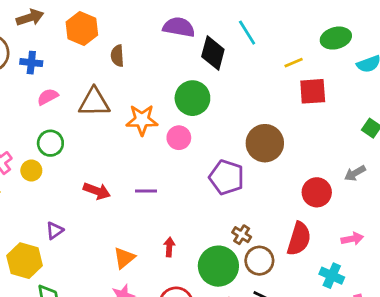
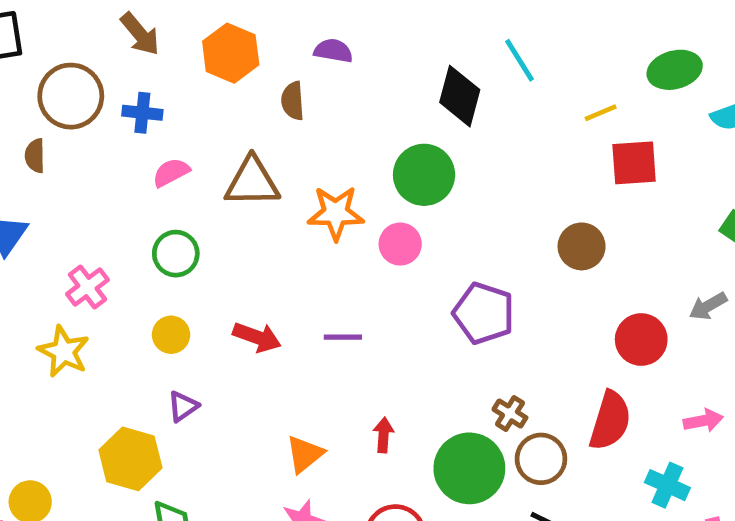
brown arrow: (30, 18) -> (140, 34), turned 68
purple semicircle: (179, 27) -> (333, 51), moved, size x0.7
brown circle: (265, 143) -> (582, 246), moved, size x0.7
yellow circle: (31, 170) -> (171, 335), moved

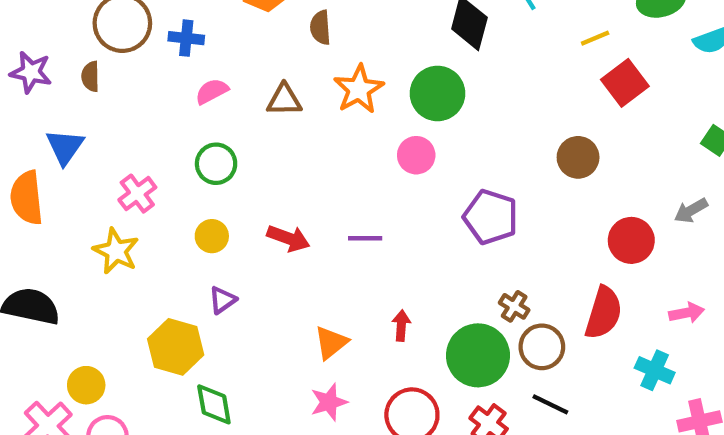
red square: (634, 163) -> (625, 83), turned -33
brown triangle: (252, 182) -> (284, 100), size x0.7
orange star: (336, 213) -> (359, 89), moved, turned -30

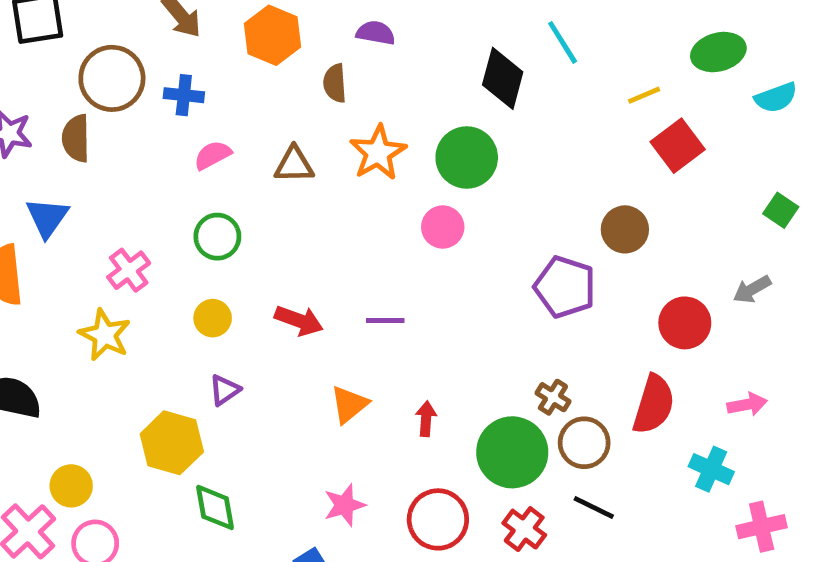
brown semicircle: (90, 76) -> (76, 138), size x1.4
purple pentagon: (491, 217) -> (565, 287), moved
orange triangle: (331, 343) -> (349, 404), moved

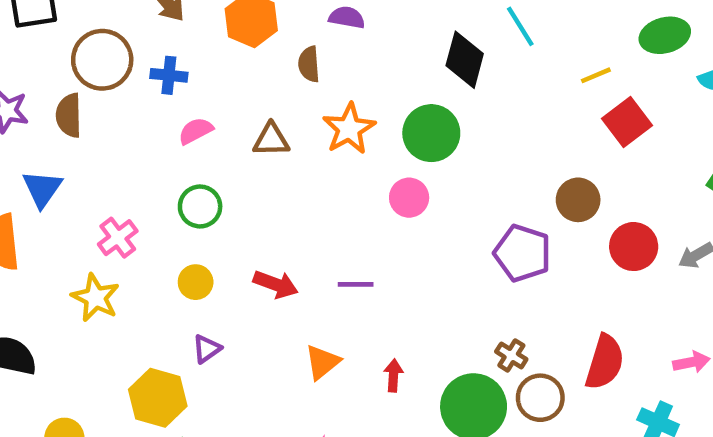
red circle: (685, 323) -> (634, 247), moved

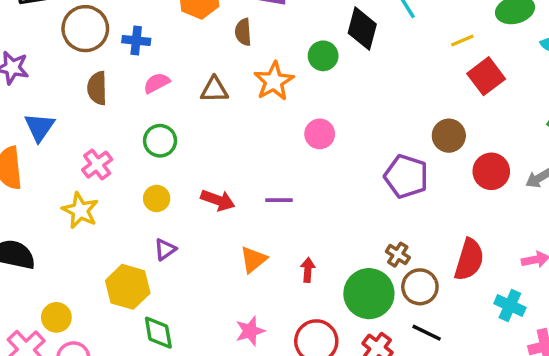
brown semicircle: (69, 115) -> (97, 88), moved
green circle: (431, 133) -> (323, 56), moved, size x0.7

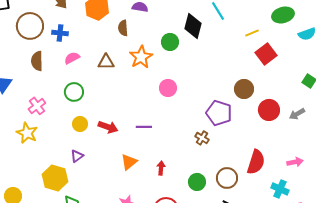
yellow circle: (157, 198) -> (80, 124), moved
brown cross: (398, 255) -> (202, 138), moved
green circle: (369, 294) -> (197, 182), size x0.6

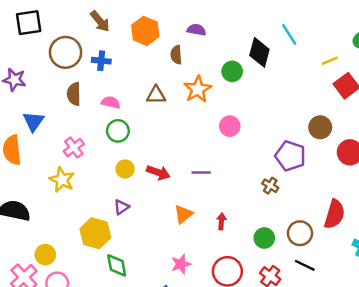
pink semicircle: (72, 58) -> (111, 102), moved, turned 42

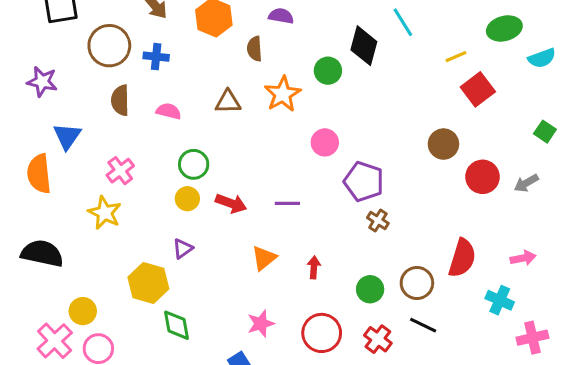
green circle: (118, 131) -> (194, 164), moved
purple pentagon: (290, 156) -> (364, 182), moved

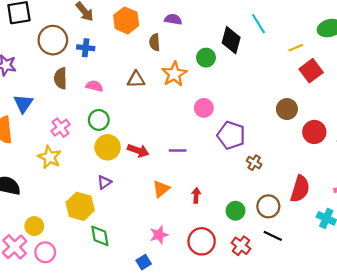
green circle: (194, 164) -> (99, 120), moved
yellow circle: (187, 199) -> (108, 147), size x1.5
brown cross: (378, 221) -> (254, 163), moved

